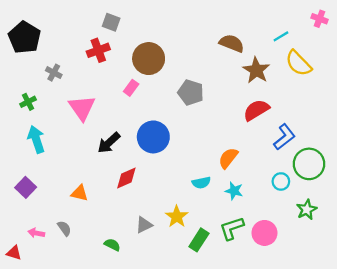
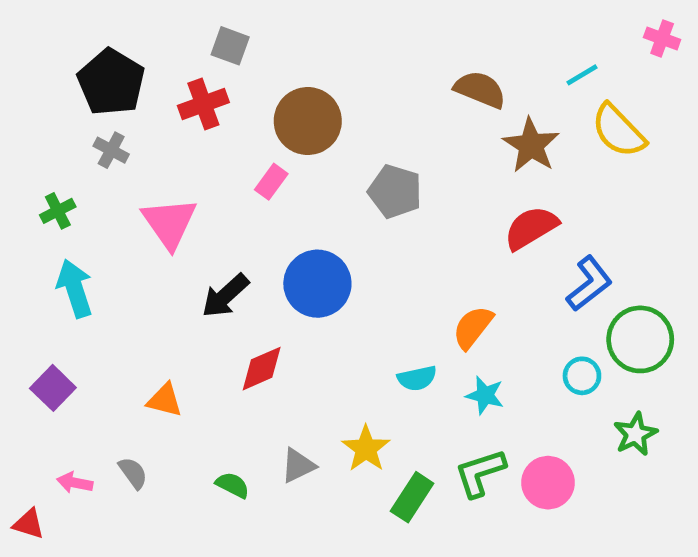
black pentagon: (25, 37) -> (111, 82), moved
green semicircle: (112, 245) -> (233, 485), moved

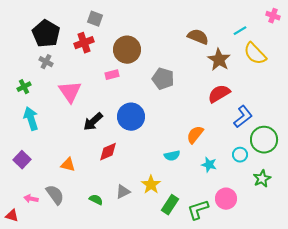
pink rectangle: (271, 182) -> (112, 75), turned 40
cyan star: (485, 395) -> (209, 165), moved
gray semicircle: (133, 473) -> (55, 195), size x1.5
green L-shape: (480, 473) -> (198, 210), moved

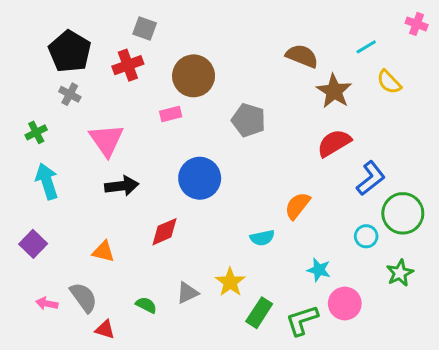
yellow semicircle: (255, 54) -> (389, 82), size x0.7
black arrow: (93, 122) -> (122, 186), moved, turned -145
cyan star: (209, 165) -> (319, 270), moved
red triangle: (12, 216) -> (105, 329), moved

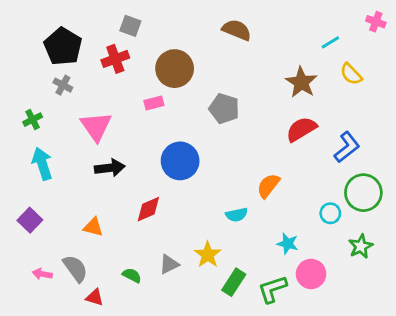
brown semicircle: (302, 56) -> (237, 30), moved
blue L-shape: (371, 178) -> (347, 147), moved

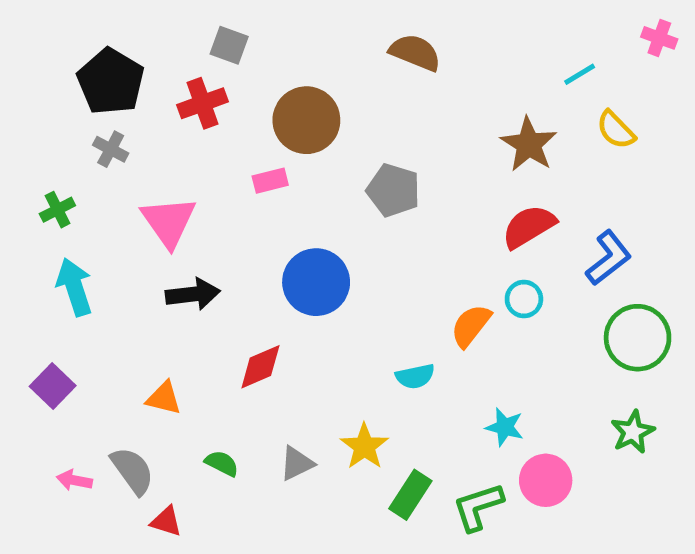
cyan circle: (330, 213) -> (524, 299), moved
green semicircle: (132, 275) -> (222, 463), moved

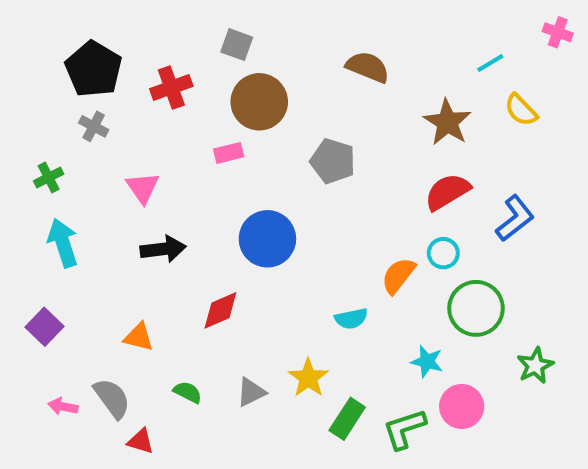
gray square: (229, 45) -> (237, 45), moved
brown semicircle: (415, 52) -> (368, 67), moved
pink triangle: (169, 222) -> (143, 188), size x0.7
green circle: (638, 338) -> (476, 308), moved

